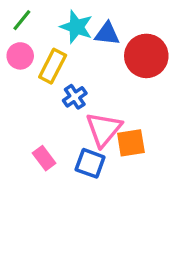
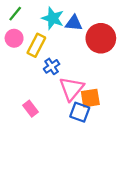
blue square: (90, 163) -> (80, 112), moved

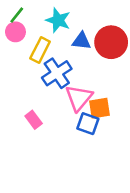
blue triangle: (74, 23) -> (81, 41), moved
pink circle: (14, 38) -> (15, 32), moved
blue cross: (52, 66) -> (57, 73), size x1.6

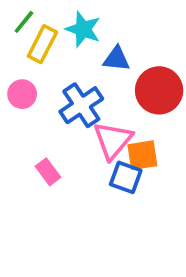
pink circle: (15, 32) -> (22, 94), moved
red circle: (111, 42) -> (159, 90), moved
yellow rectangle: (40, 50) -> (42, 44), moved

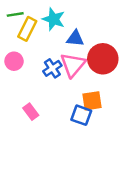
green line: (24, 22) -> (15, 14), turned 42
blue cross: (81, 105) -> (52, 68), size x0.7
pink triangle: (113, 140) -> (73, 65), moved

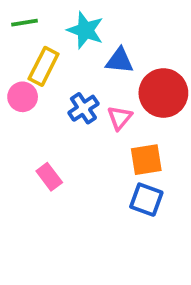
yellow rectangle: (27, 29) -> (44, 66), moved
pink triangle: (73, 65) -> (120, 118), moved, size x0.6
blue square: (81, 115) -> (146, 200), moved

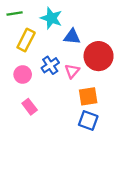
pink circle: (23, 97) -> (23, 74), moved

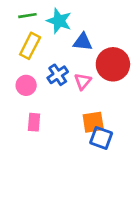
green line: (15, 14) -> (27, 16), moved
orange square: (88, 96) -> (93, 122), moved
pink rectangle: (30, 107) -> (34, 122), turned 42

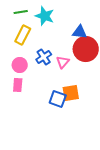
blue triangle: (83, 42) -> (80, 32), moved
pink rectangle: (34, 122) -> (18, 85), moved
blue square: (101, 138) -> (58, 99), moved

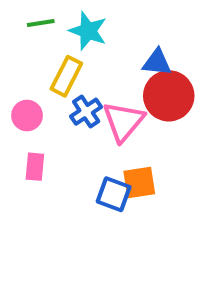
yellow rectangle: (23, 35) -> (66, 76), moved
pink triangle: (63, 62) -> (123, 121), size x1.6
pink circle: (20, 65) -> (27, 116), moved

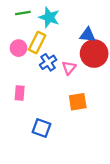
pink circle: (27, 116) -> (19, 48), moved
pink triangle: (123, 121) -> (69, 68), size x0.6
blue square: (114, 194) -> (42, 128), moved

